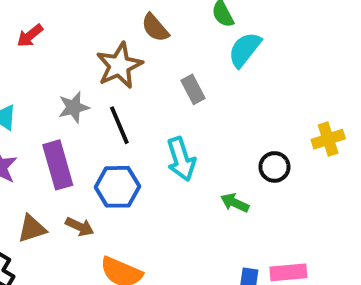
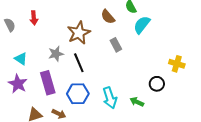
brown semicircle: (155, 28) -> (108, 17), moved
red arrow: (30, 36) -> (34, 18), turned -56
yellow cross: (328, 139) -> (177, 64), moved, turned 35
cyan arrow: (181, 159) -> (110, 98), moved

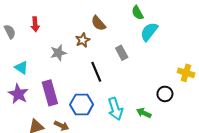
brown semicircle: (108, 17) -> (98, 23), moved
brown star: (79, 33) -> (83, 40), size x0.6
gray star: (56, 54) -> (58, 53), moved
black line: (79, 63) -> (96, 72), moved

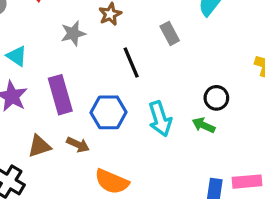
black circle: (165, 94) -> (216, 98), moved

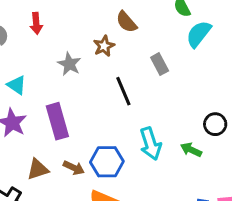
gray star: (73, 33) -> (69, 64), turned -30
black circle: (216, 98) -> (215, 124), moved
blue hexagon: (109, 112) -> (107, 162), moved

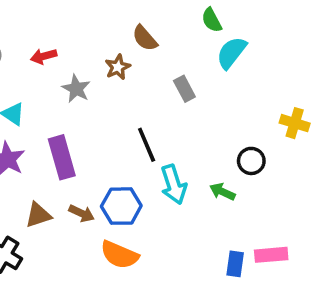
red arrow: (36, 23) -> (44, 56), moved, turned 80
black line: (123, 91) -> (147, 145), moved

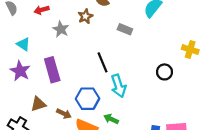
gray rectangle: (184, 89) -> (125, 29), turned -40
green arrow: (222, 192) -> (111, 119), moved
brown arrow: (82, 213) -> (64, 114), moved

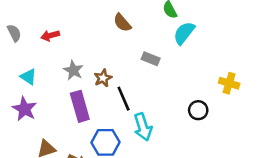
brown star: (85, 16) -> (103, 78), moved
gray star: (61, 29) -> (73, 70), moved
purple rectangle: (52, 70) -> (80, 106), moved

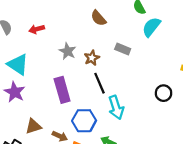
gray star: (73, 70) -> (68, 51), moved
cyan triangle: (28, 77) -> (18, 64), size x1.5
brown star: (103, 78) -> (92, 58), moved

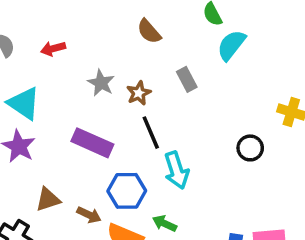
gray rectangle: (123, 49) -> (187, 79), turned 40
purple rectangle: (62, 90) -> (92, 143), turned -50

